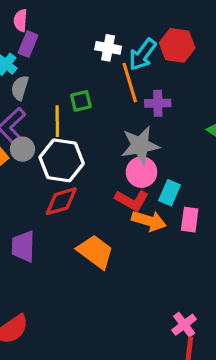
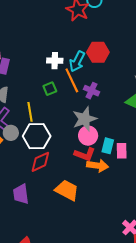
green square: (81, 101) -> (50, 89), moved
purple cross: (158, 103) -> (92, 91), turned 35
pink rectangle: (190, 220) -> (122, 151), moved

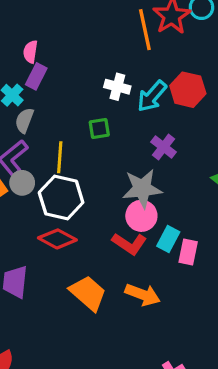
orange line: (72, 80) -> (145, 30), moved
red diamond: (40, 162) -> (57, 239), turned 40
orange arrow: (98, 166) -> (143, 295), moved

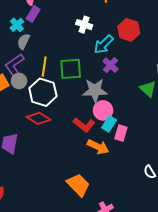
cyan arrow: (152, 96) -> (104, 44), moved
green square: (99, 129) -> (71, 69), moved, size x1.6
pink circle: (141, 216) -> (103, 110), moved
orange trapezoid: (88, 293) -> (78, 185), moved
orange arrow: (143, 295) -> (98, 147), moved

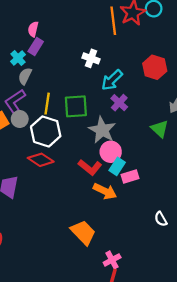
red hexagon: (129, 30) -> (155, 67), moved
gray star: (95, 90) -> (102, 130), turned 30
pink rectangle: (121, 133) -> (130, 176), turned 56

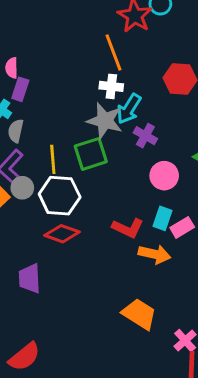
orange line: (113, 21) -> (114, 52), moved
white cross: (91, 58) -> (111, 86), moved
gray star: (102, 130) -> (105, 121), moved
pink circle: (111, 152) -> (164, 176), moved

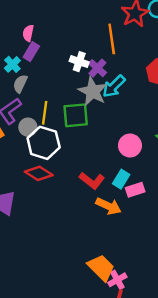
white cross: (111, 86) -> (79, 62), moved
purple cross: (145, 136) -> (97, 68), moved
gray circle: (22, 188) -> (28, 127), moved
orange trapezoid: (139, 314) -> (101, 268), moved

